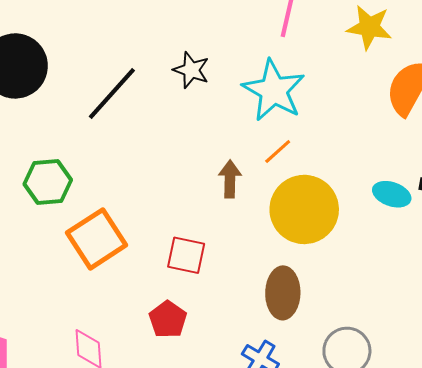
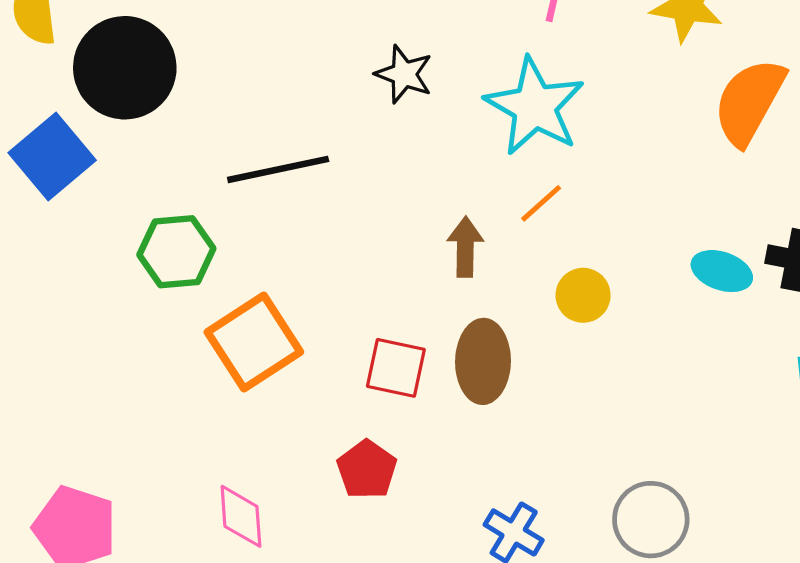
black line: (112, 93) -> (278, 169), moved, turned 36
yellow circle: (304, 209) -> (583, 295), size x0.5
brown ellipse: (283, 293) -> (483, 361), moved

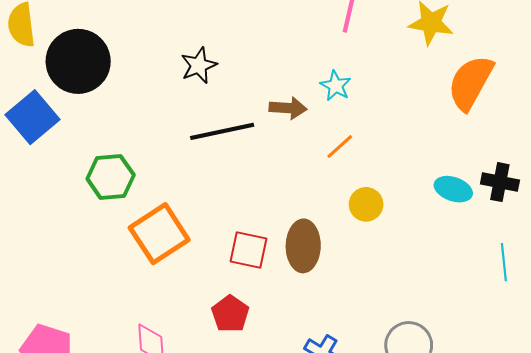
black star: (404, 74) -> (199, 65), moved, turned 30
cyan star: (535, 106) -> (336, 86), size x0.5
black line: (278, 169) -> (222, 131), moved
brown arrow: (465, 247) -> (288, 108), moved, turned 93

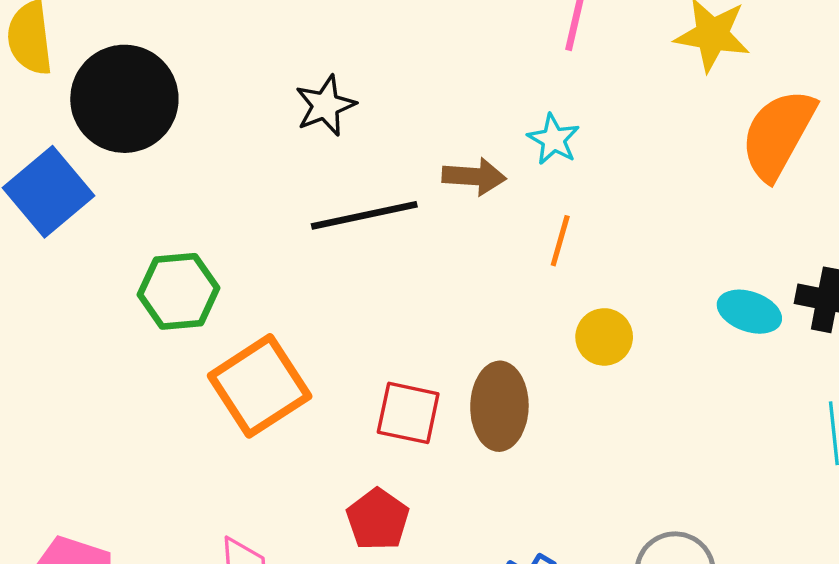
orange line: (340, 147) -> (560, 241), turned -32

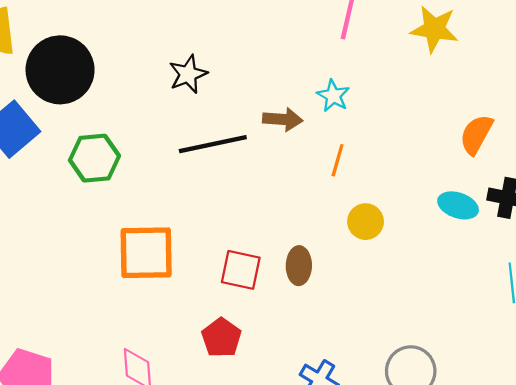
orange semicircle: (778, 134) -> (476, 134), moved, size x0.7
green hexagon: (178, 291) -> (94, 158), moved
orange square: (260, 386) -> (146, 253), turned 32
brown ellipse: (499, 406) -> (299, 266), size x0.7

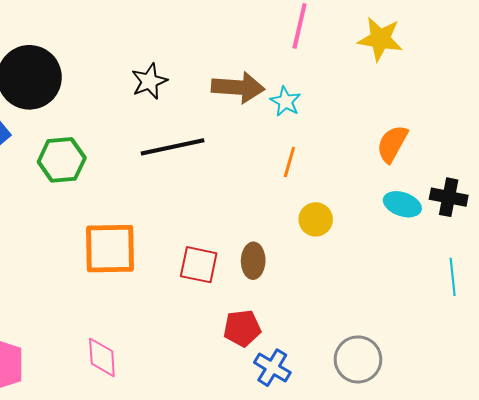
brown arrow: (283, 119) -> (238, 87), moved, size x1.4
orange semicircle: (476, 134) -> (392, 144), moved
red pentagon: (221, 338) -> (242, 328), moved, turned 30

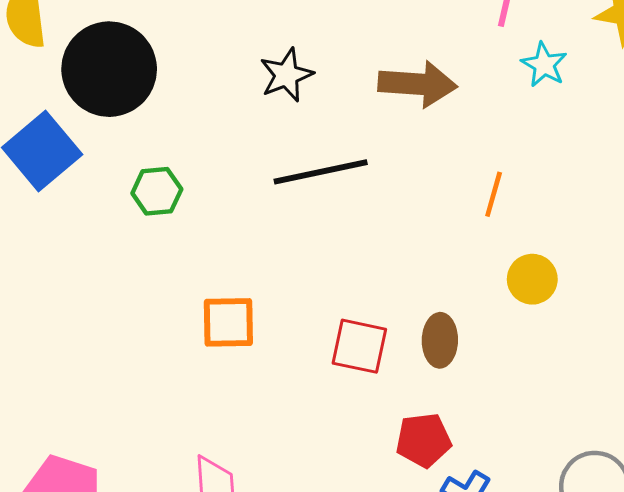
cyan star: (285, 101) -> (544, 65), moved
green hexagon: (62, 160) -> (157, 191), size x0.7
orange square: (110, 249) -> (228, 322), size x0.7

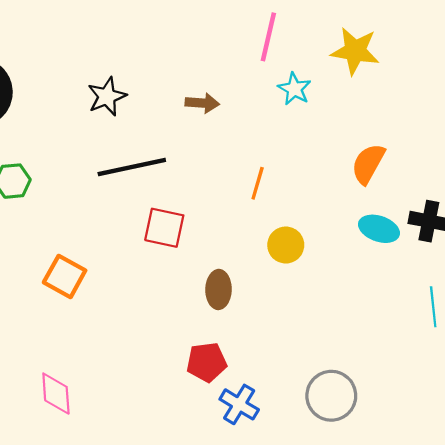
brown arrow: (418, 84) -> (202, 103), size x0.6
orange square: (228, 322) -> (65, 276), turned 30
red square: (359, 346) -> (164, 228), moved

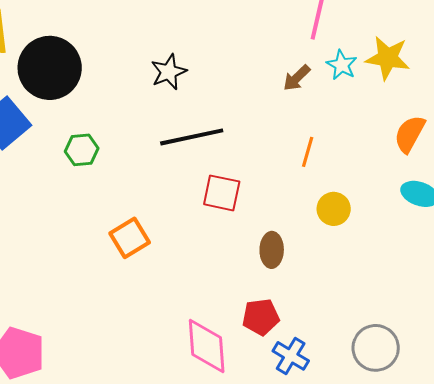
yellow star: (355, 51) -> (388, 58), moved
brown arrow: (202, 103) -> (297, 78), moved, turned 132
orange square: (65, 276) -> (130, 238), turned 30
pink diamond: (56, 394) -> (207, 346), moved, size x1.4

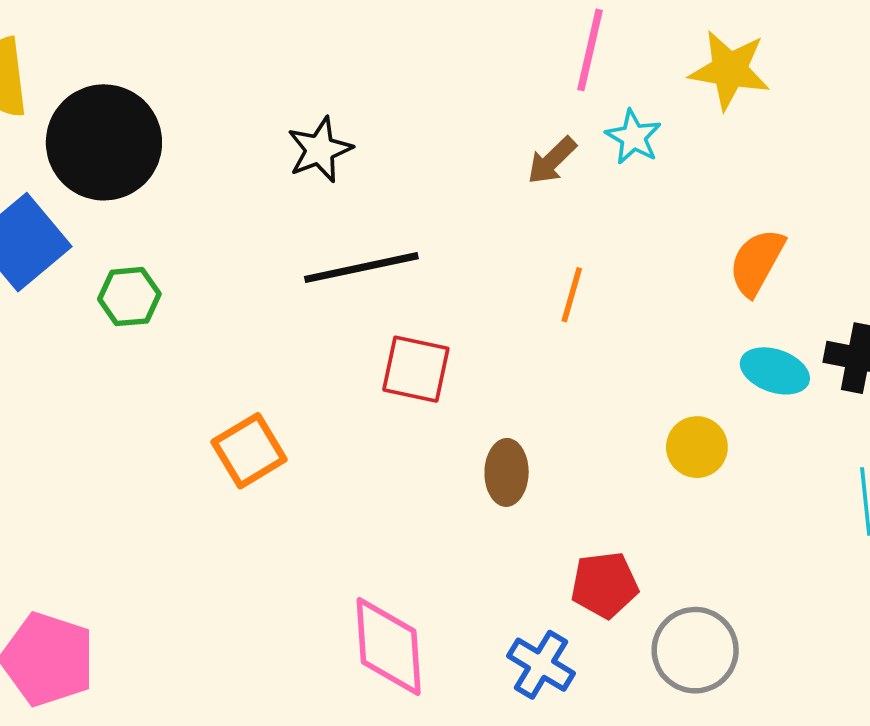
yellow star: (388, 58) -> (730, 70), moved
green hexagon: (82, 150) -> (129, 297), moved
yellow circle: (334, 209) -> (697, 447), moved
red pentagon: (261, 317) -> (604, 585), moved

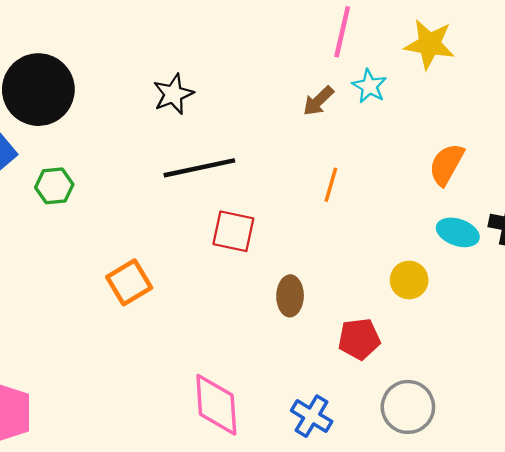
red pentagon: (604, 585) -> (359, 339), moved

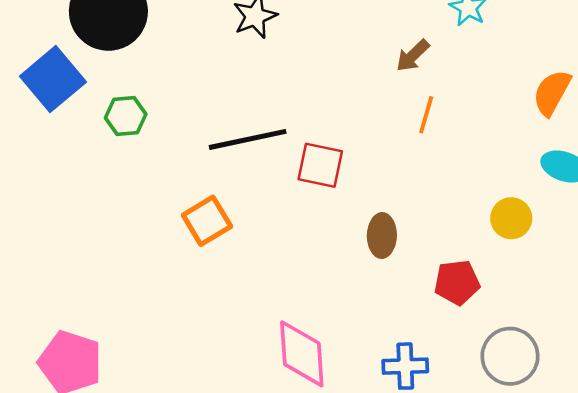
brown arrow: (318, 101) -> (413, 56), moved
black line: (199, 168) -> (248, 139), moved
blue cross: (312, 416) -> (405, 366), turned -33

